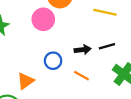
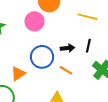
black line: (107, 46) -> (88, 46), turned -64
blue circle: (53, 61) -> (42, 57), size x1.5

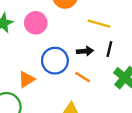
yellow line: (87, 17) -> (99, 24), moved
pink circle: (35, 21) -> (36, 23), moved

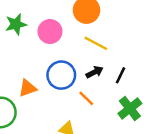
yellow line: (99, 24) -> (96, 43), moved
black arrow: (85, 51) -> (95, 72), turned -35

